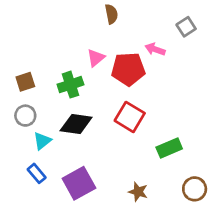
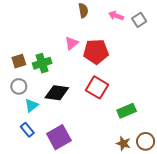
pink arrow: (155, 49) -> (116, 16), moved
green cross: (70, 85) -> (42, 63), moved
brown star: (138, 192) -> (123, 143), moved

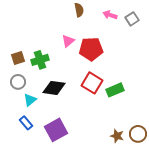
green rectangle: (127, 111) -> (115, 90), moved

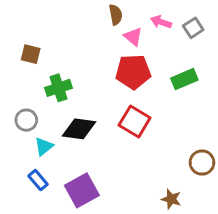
pink triangle: (68, 41) -> (133, 37), moved, turned -40
brown square: (18, 58) -> (31, 54), moved, turned 32
green rectangle: (115, 90) -> (184, 79), moved
brown circle: (138, 134) -> (202, 163), moved

